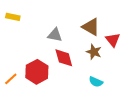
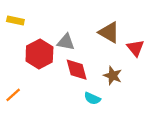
brown star: (94, 52) -> (113, 76), moved
red hexagon: (37, 72) -> (39, 54), moved
cyan semicircle: (96, 82) -> (92, 98), moved

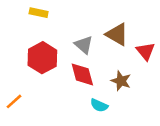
yellow rectangle: (15, 20) -> (39, 13), moved
gray triangle: (66, 42) -> (84, 45), moved, turned 30

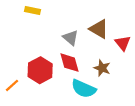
red hexagon: (42, 58) -> (40, 70), moved
cyan semicircle: (99, 105) -> (84, 89), size x1.6

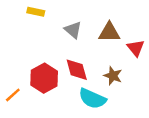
brown triangle: (99, 29) -> (109, 32), turned -30
gray triangle: (71, 38) -> (73, 30), moved

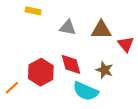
gray triangle: (73, 30) -> (68, 28), turned -30

